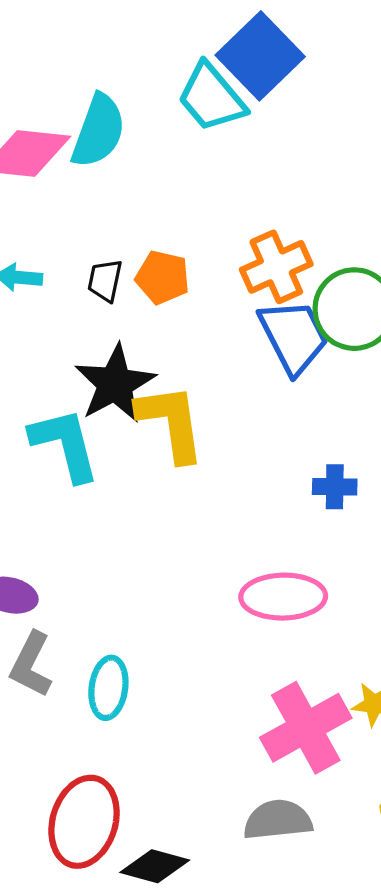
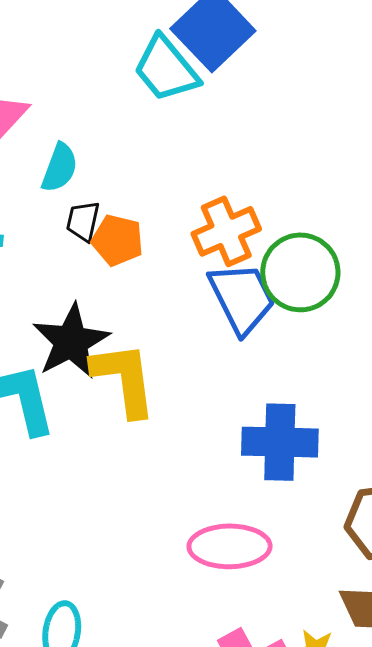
cyan semicircle: (98, 131) -> (60, 168), moved, size x0.7
black trapezoid: (105, 280) -> (83, 221), moved
blue cross: (335, 487) -> (280, 442), size x1.8

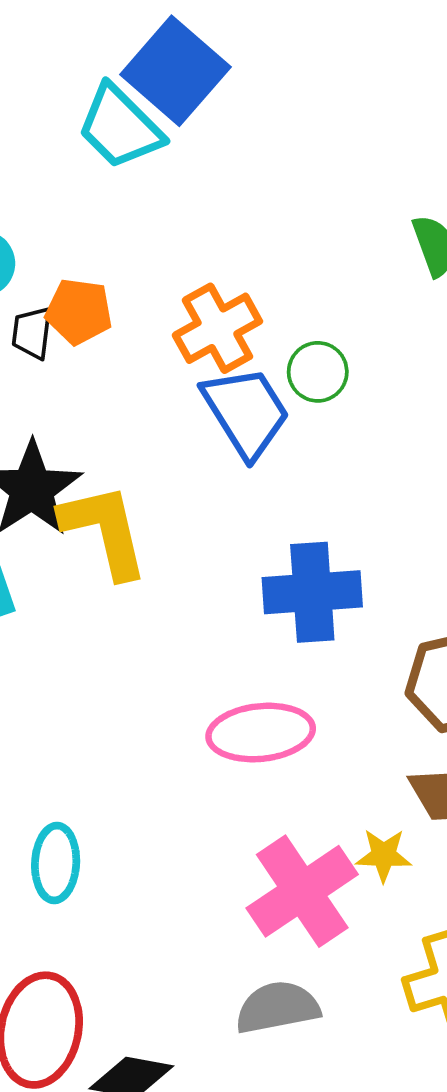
orange pentagon: (117, 240) -> (79, 311), moved
green circle: (300, 272) -> (318, 372), size x0.6

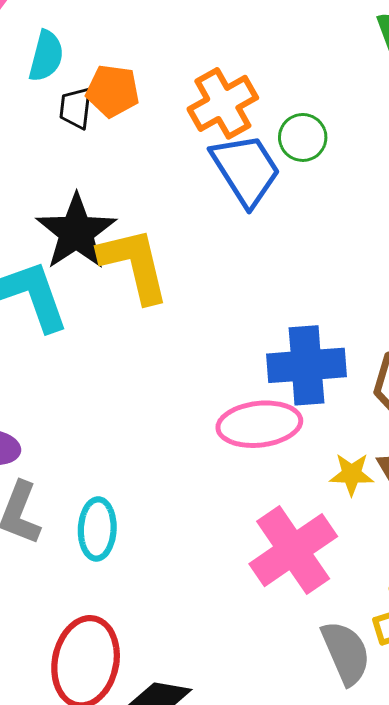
blue cross: (312, 592) -> (306, 365), moved
yellow star: (384, 855) -> (352, 474), moved
gray semicircle: (277, 1007) -> (346, 653), moved, turned 78

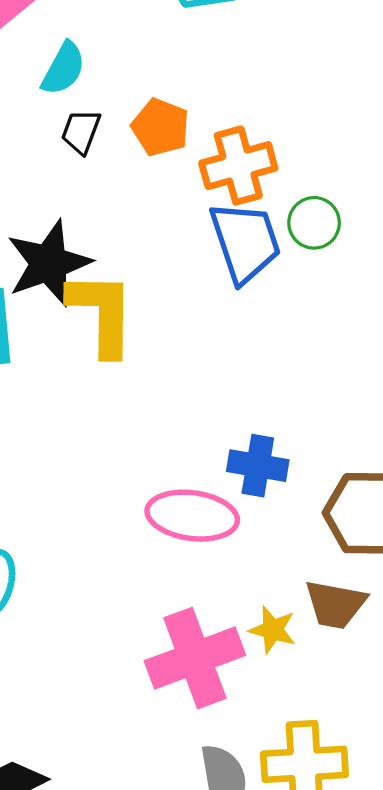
orange pentagon: (113, 91) -> (160, 127), moved
blue cross: (306, 365) -> (258, 466), size x0.7
yellow star: (352, 474) -> (273, 630), moved

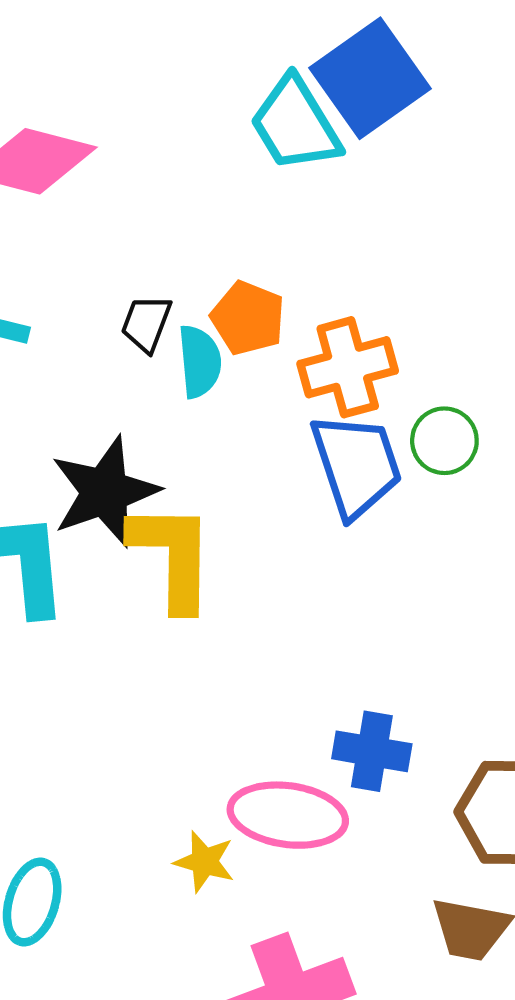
cyan semicircle: (63, 69) -> (200, 361), moved, turned -34
yellow star: (273, 630) -> (204, 862), moved

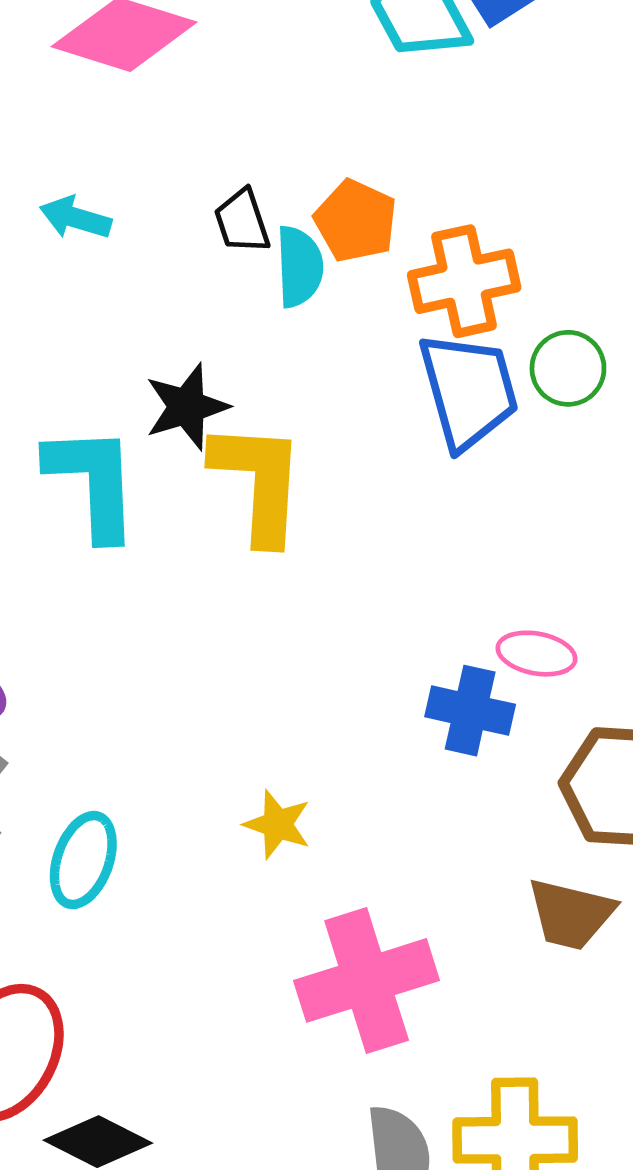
black trapezoid: (146, 323) -> (242, 221), turned -42
black star: (105, 492) -> (187, 407), size x0.7
pink ellipse: (288, 815) -> (536, 654), moved, size x0.6

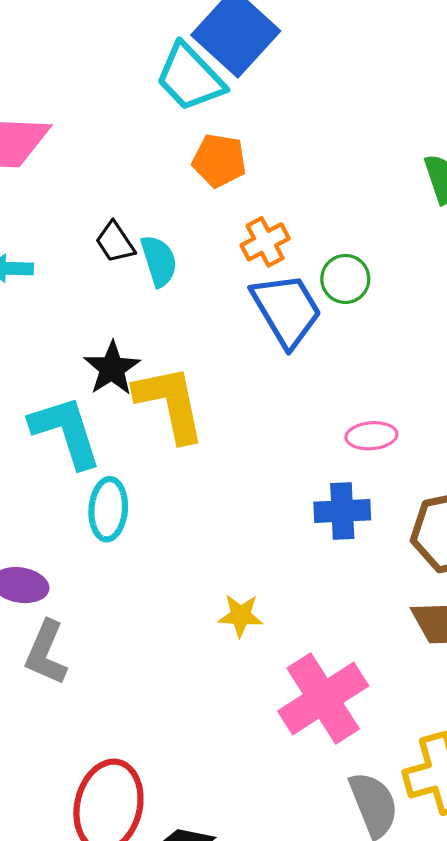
orange pentagon: (356, 221) -> (219, 160), moved
orange cross: (464, 281) -> (265, 242), size x0.7
pink ellipse: (536, 654) -> (371, 436), moved
cyan ellipse: (83, 860) -> (108, 509), moved

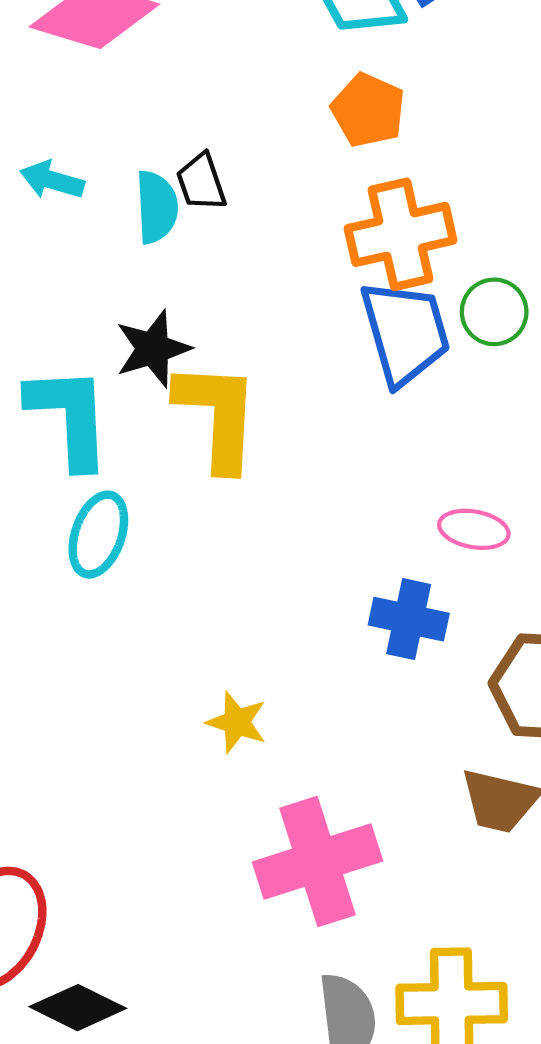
orange cross: (265, 242) -> (401, 234), size x1.6
cyan semicircle: (159, 261) -> (157, 207), moved

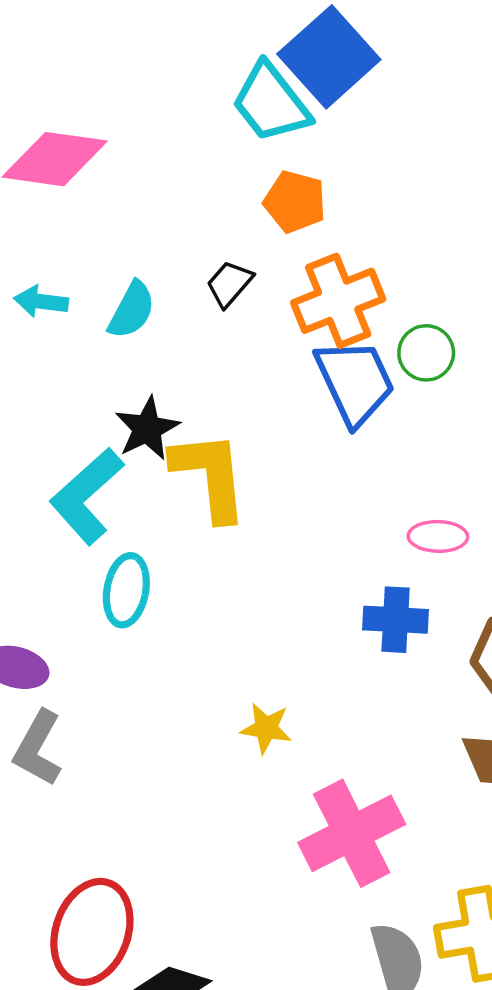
black trapezoid: (201, 182) -> (229, 284), moved, turned 69
cyan semicircle: (157, 207) -> (132, 310), turned 40
cyan L-shape: (69, 417) -> (87, 496), turned -120

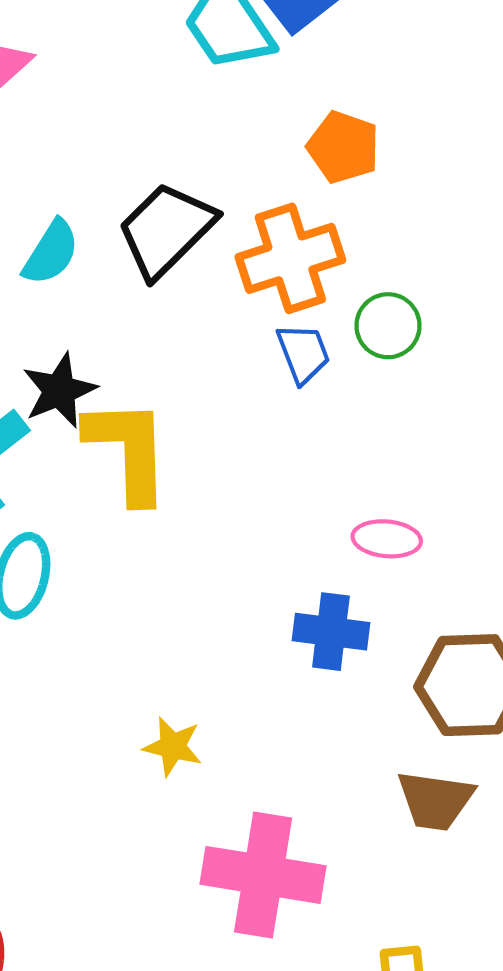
orange pentagon: (295, 202) -> (343, 147), moved
black trapezoid: (229, 284) -> (166, 230), size x1.8
blue trapezoid: (355, 382) -> (303, 353), size x0.6
pink cross: (352, 833) -> (263, 875), turned 32

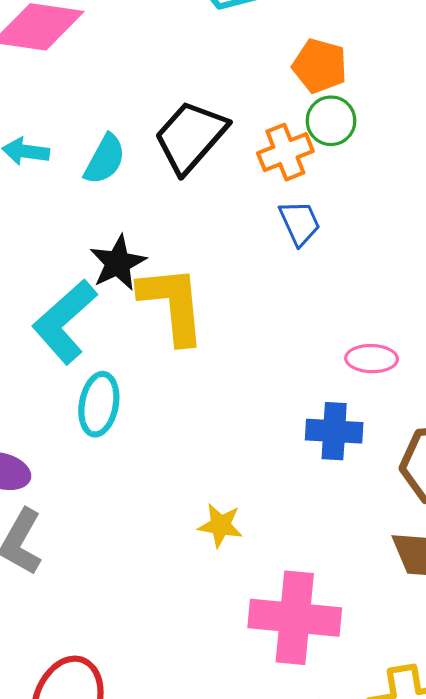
orange cross: (290, 258) -> (285, 152), size x0.7
green circle: (388, 326) -> (331, 121), moved

